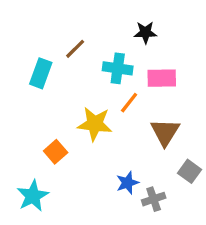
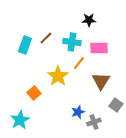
brown line: (75, 49) -> (46, 38), moved
yellow star: (95, 124) -> (58, 76), turned 30

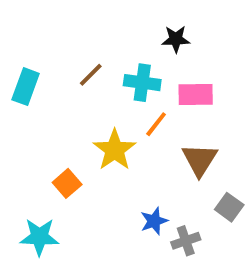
cyan rectangle: (25, 45) -> (26, 87), moved
cyan star: (20, 120) -> (39, 237), turned 30

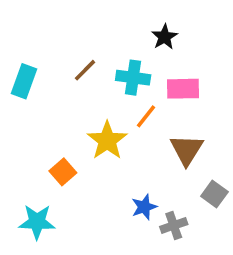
black star: (176, 39) -> (164, 37), turned -30

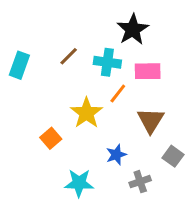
black star: (164, 37) -> (133, 29), size x1.5
blue star: (144, 207) -> (116, 155), moved
cyan star: (37, 222) -> (79, 183), moved

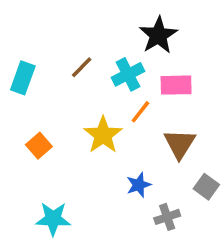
cyan cross: (107, 62) -> (128, 74), turned -35
orange square: (51, 138) -> (39, 146), moved
cyan star: (79, 183) -> (53, 219), moved

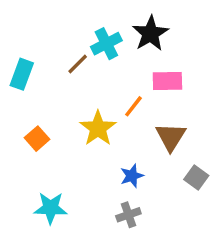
cyan cross: (128, 74) -> (106, 44), moved
gray cross: (167, 217) -> (128, 215), moved

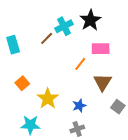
cyan rectangle: (22, 74) -> (13, 45), turned -36
yellow star: (98, 128) -> (48, 98), moved

